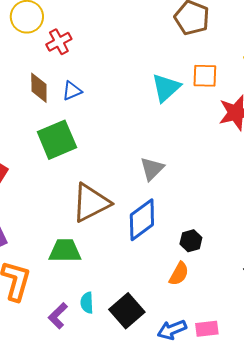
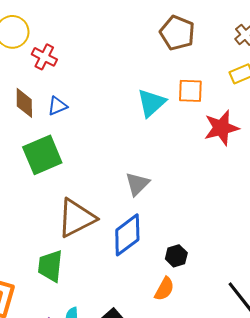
red cross: (59, 42) -> (44, 57), turned -35
green trapezoid: (65, 251) -> (50, 266), turned -84

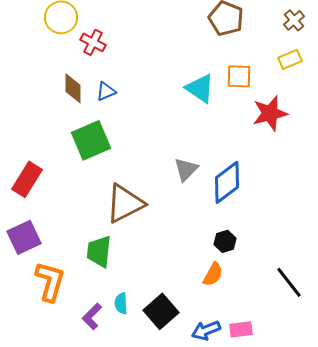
cyan triangle: (151, 103) -> (200, 88), turned -44
blue diamond: (127, 235) -> (227, 182), moved

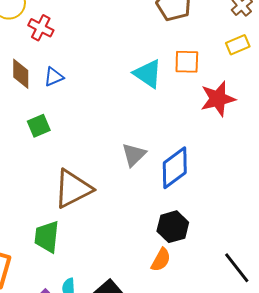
green square: (91, 140) -> (39, 126), size x0.6
black hexagon: (225, 241) -> (173, 227), size x1.4

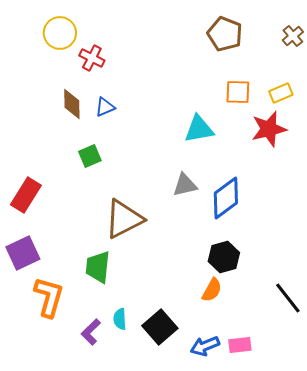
yellow rectangle: (238, 45) -> (281, 93), moved
cyan triangle: (148, 74) -> (199, 129), moved, turned -44
gray triangle: (134, 155) -> (185, 185), turned 32

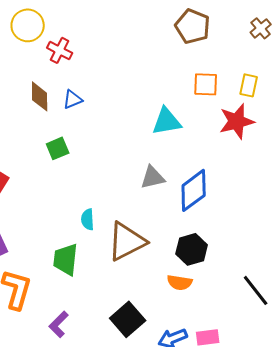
yellow rectangle: (281, 93) -> (249, 85), turned -55
brown triangle: (124, 219) -> (127, 241), moved
orange semicircle: (212, 290) -> (180, 282), turned 70
cyan semicircle: (120, 319) -> (88, 219), moved

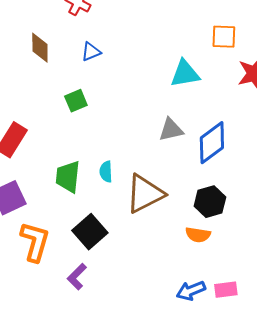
brown diamond: (40, 96) -> (40, 48), moved
green trapezoid: (66, 259) -> (68, 177), moved
black square: (128, 319) -> (90, 232), moved

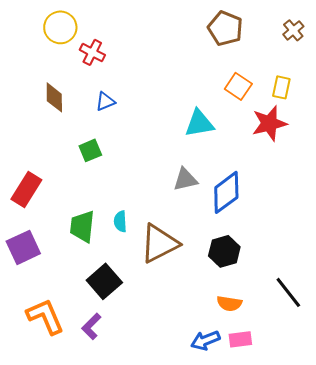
orange square: (224, 37) -> (238, 86), turned 32
orange semicircle: (198, 235) -> (229, 303), moved
orange L-shape: (35, 242) -> (45, 316), moved, turned -39

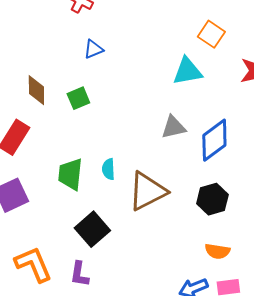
orange square: (238, 86) -> (211, 34), moved
brown diamond: (54, 97) -> (36, 90), moved
purple L-shape: (91, 326) -> (79, 274), turned -36

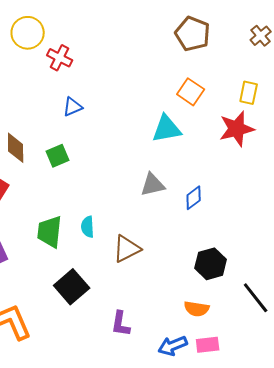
blue diamond: (214, 140) -> (194, 198), size x0.6
brown triangle: (147, 191) -> (127, 249), size x0.7
black hexagon: (212, 199) -> (211, 264), moved
purple L-shape: (79, 274) -> (121, 324), moved

